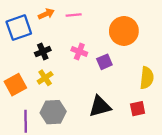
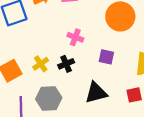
black cross: (43, 52) -> (66, 64), moved
purple square: (104, 62) -> (106, 57), moved, turned 35

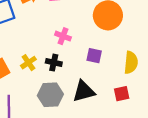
black cross: (66, 64) -> (54, 63), turned 35
gray hexagon: (49, 98) -> (50, 95), moved

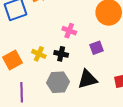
purple square: (94, 56) -> (97, 48), turned -32
yellow cross: (28, 63) -> (39, 54), turned -32

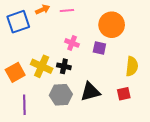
purple square: (97, 48) -> (99, 48), moved, turned 32
yellow cross: (39, 54) -> (42, 66), size x1.5

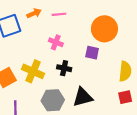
pink cross: (72, 43) -> (56, 42), moved
black cross: (64, 66) -> (64, 68), moved
red square: (124, 94) -> (125, 97), moved

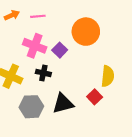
pink cross: (56, 42) -> (35, 46), size x1.5
purple square: (92, 53) -> (60, 50), moved, turned 32
red square: (125, 97) -> (95, 97), moved, turned -32

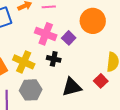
gray hexagon: (31, 107) -> (31, 90), moved

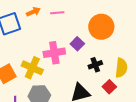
pink cross: (46, 34) -> (54, 53), moved, turned -30
black cross: (54, 59) -> (95, 65), moved, turned -32

